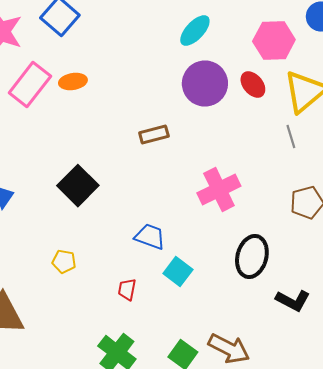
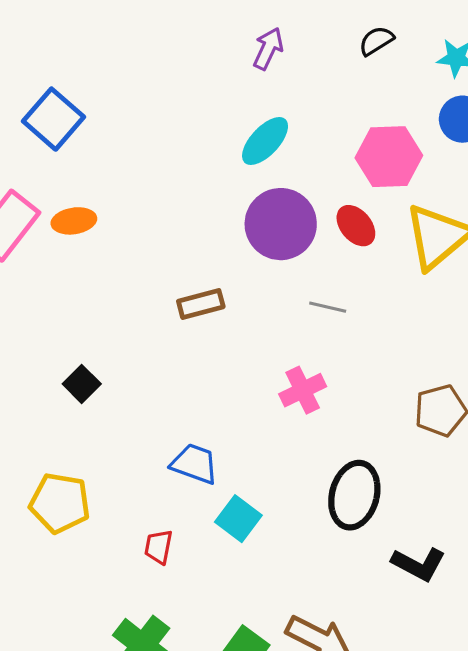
gray line: (291, 136) -> (328, 307), moved, turned -60
black square: (78, 186) -> (82, 384), size x0.6
pink cross: (219, 190) -> (303, 390), size x0.7
yellow pentagon: (64, 262) -> (60, 503), size x1.6

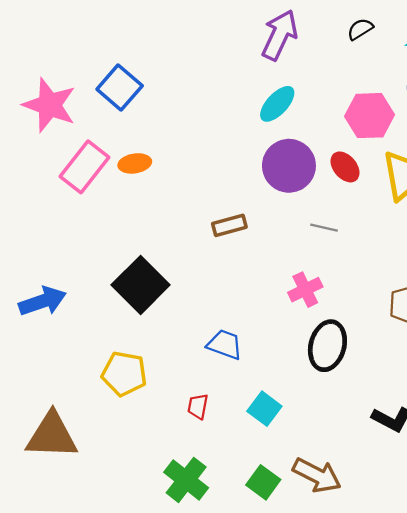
purple arrow: (268, 49) -> (280, 35), size x1.6
black square: (82, 384) -> (141, 285), size x2.0
black ellipse: (354, 495) -> (327, 346), moved
cyan square: (238, 519) -> (264, 409), moved

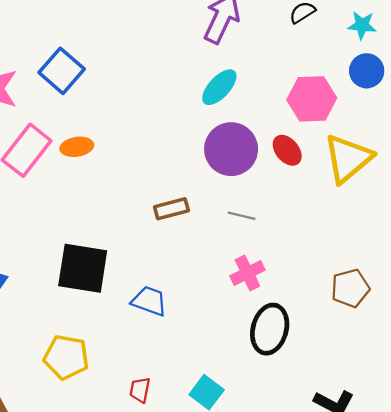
gray line: (324, 228) -> (242, 216), moved
black square: (141, 285) -> (83, 268), turned -36
blue trapezoid: (225, 344) -> (149, 301), moved

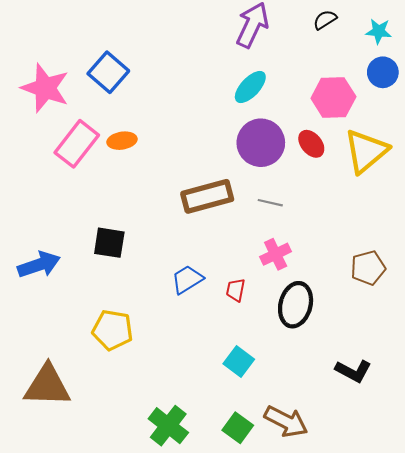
brown rectangle: (171, 209) -> (207, 196), size x1.6
black square: (83, 268) -> (109, 243), moved, size x0.7
blue trapezoid: (149, 301) -> (187, 279), turned -52
red trapezoid: (140, 390) -> (236, 290), moved

